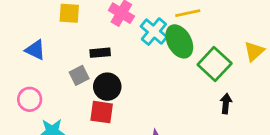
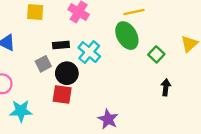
cyan cross: (154, 32) -> (89, 52), moved
green square: (215, 64) -> (156, 54), size x0.6

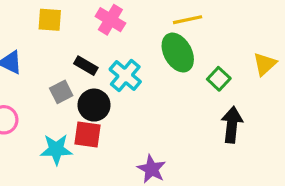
black rectangle: (61, 45) -> (86, 66), turned 35
black arrow: (166, 87) -> (232, 125), size x1.5
cyan star: (21, 111) -> (56, 149), moved

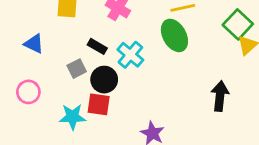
green square: (219, 79) -> (238, 24), moved, size x1.5

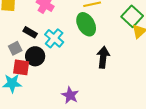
black arrow: (220, 96) -> (103, 57), moved
red square: (99, 104) -> (21, 67), moved

